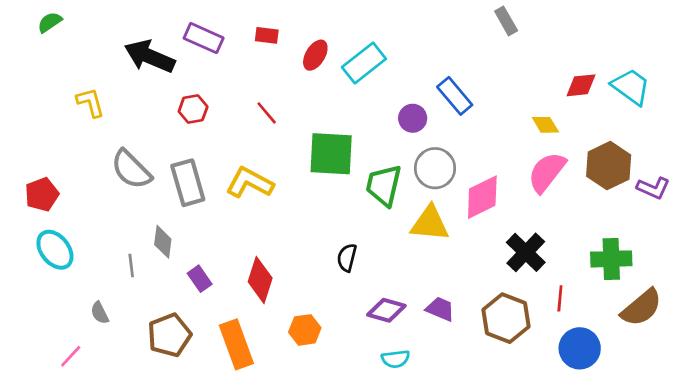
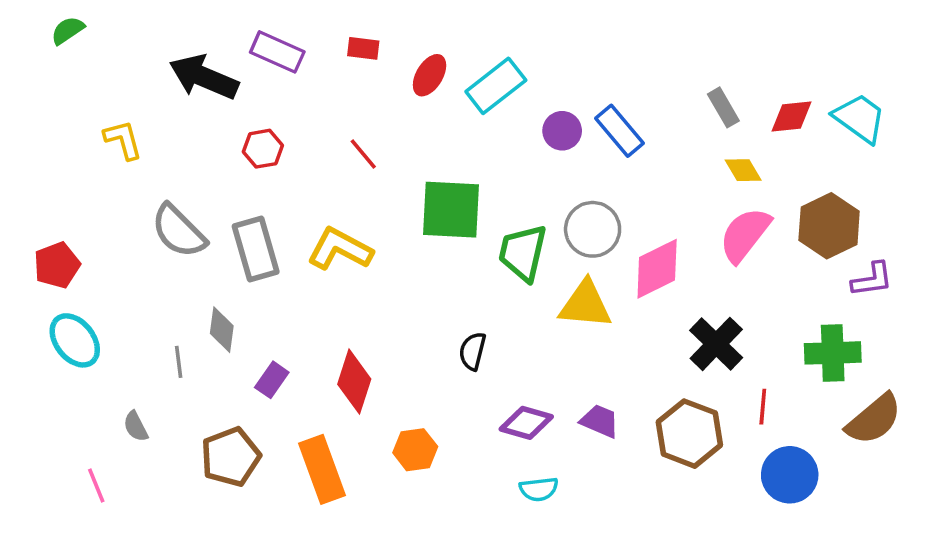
gray rectangle: (506, 21) -> (723, 107), moved
purple circle: (413, 118) -> (562, 131), moved
purple L-shape: (653, 188) -> (872, 279), moved, turned -32
purple rectangle: (200, 279) -> (272, 380), turned 70
pink line: (71, 356) -> (96, 486), turned -65

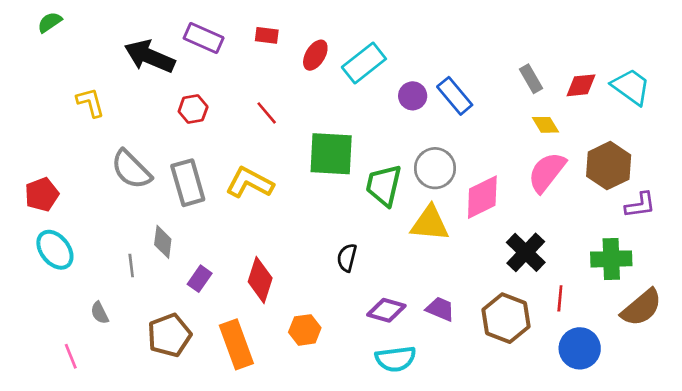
cyan semicircle: (539, 489) -> (396, 359), size x1.4

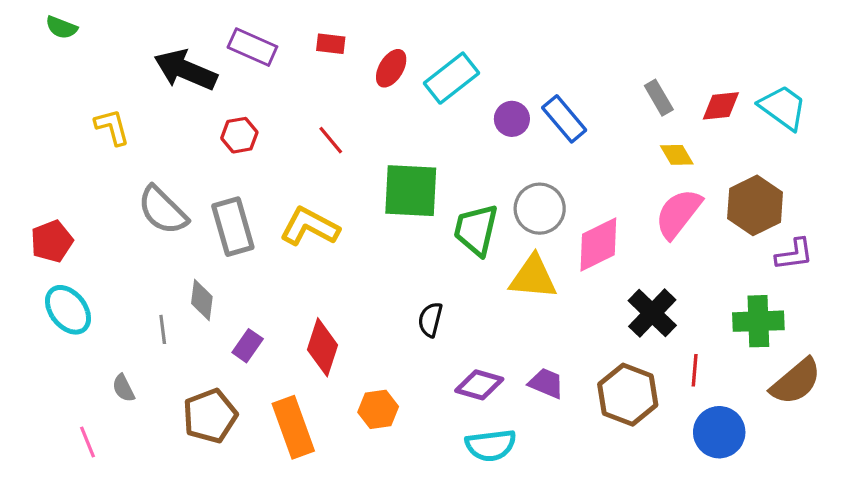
green semicircle: (50, 22) -> (61, 27), turned -125

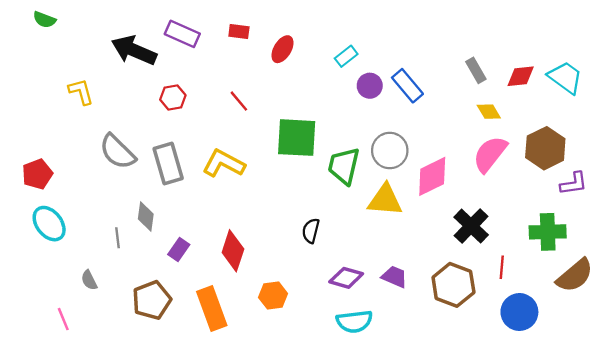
cyan rectangle: (452, 78) -> (346, 56), moved, size x0.6

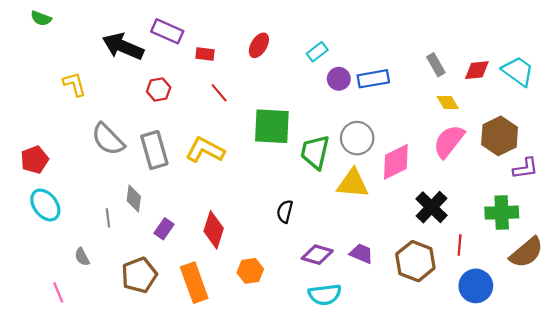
red rectangle: (239, 31) -> (205, 54), moved
blue rectangle: (407, 86) -> (373, 79), turned -60

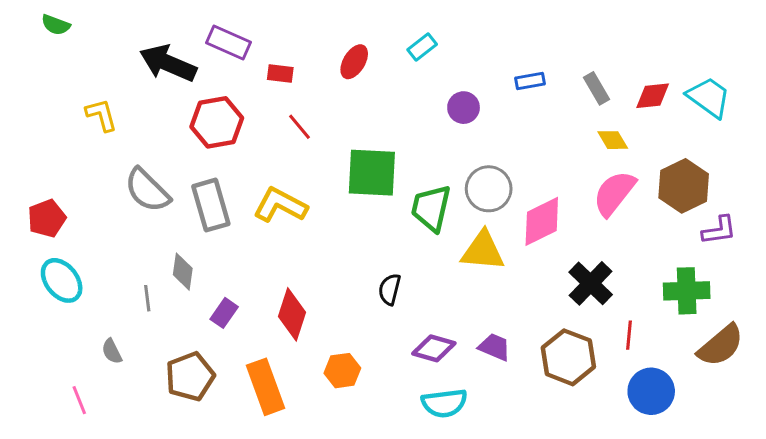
cyan rectangle: (317, 52) -> (422, 47), moved
blue rectangle: (373, 79) -> (530, 81), moved, size x0.7
red hexagon: (159, 90) -> (217, 122), size x1.6

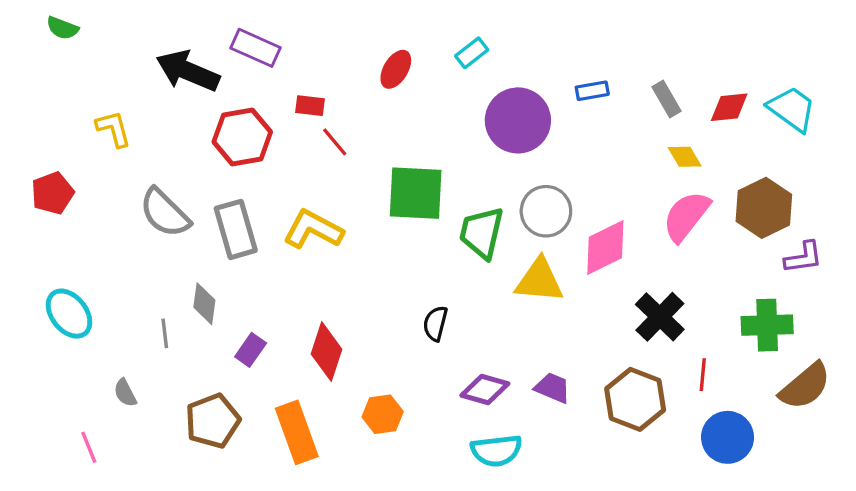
red rectangle: (280, 74) -> (310, 106), moved
purple circle: (464, 108) -> (518, 120), size x1.8
red pentagon: (47, 218) -> (53, 193), moved

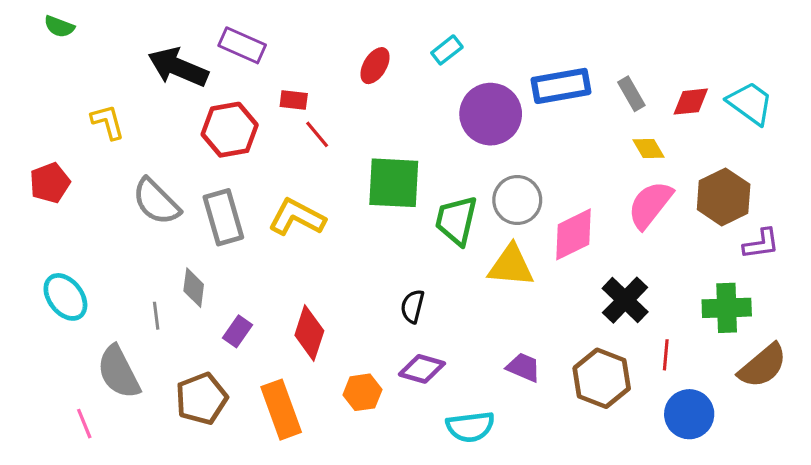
blue rectangle: (592, 91) -> (561, 86), size x1.8
purple diamond: (485, 389) -> (422, 369), moved
gray semicircle: (125, 393) -> (119, 372), size x2.0

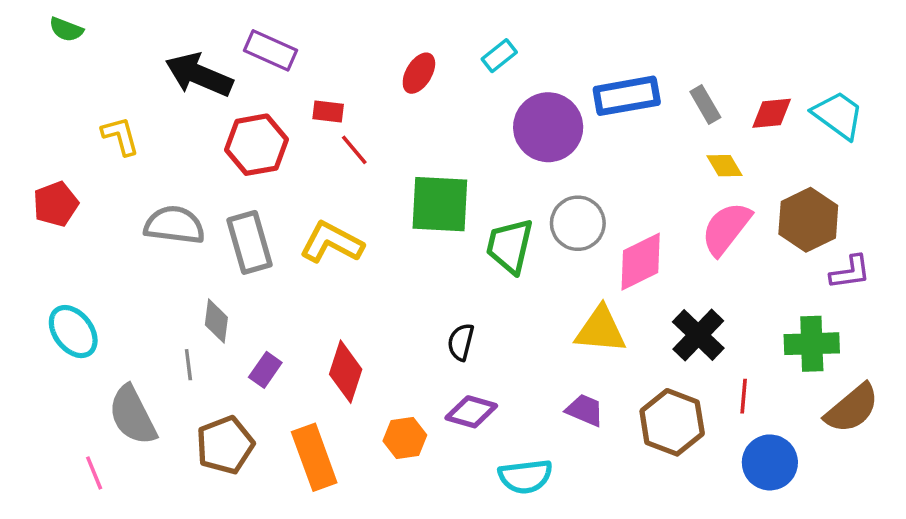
gray semicircle: (156, 202) -> (174, 225), turned 142
yellow triangle: (511, 266) -> (601, 330), moved
gray line: (156, 316) -> (188, 365), moved

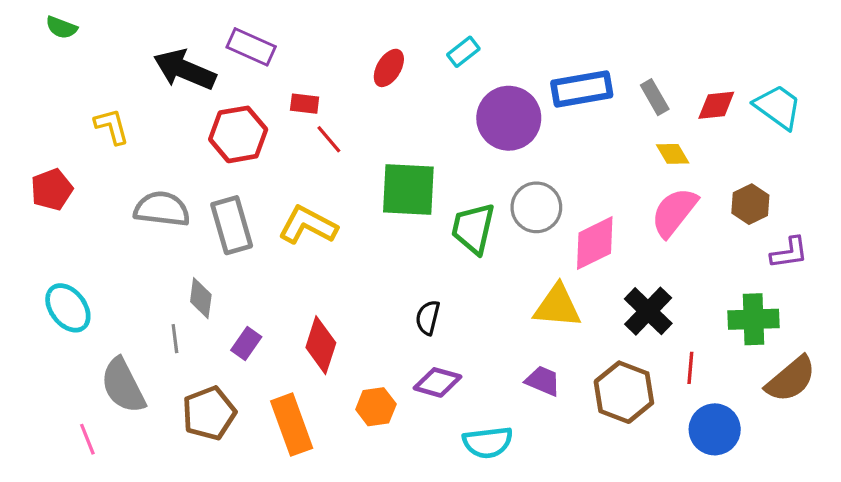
brown hexagon: (808, 220) -> (750, 204), size x0.7

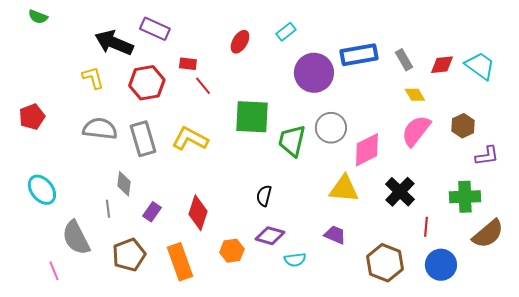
yellow L-shape: (112, 126) -> (93, 78), moved
brown hexagon: (624, 392) -> (385, 263), moved
cyan semicircle: (488, 442) -> (295, 260), moved, size x0.7

